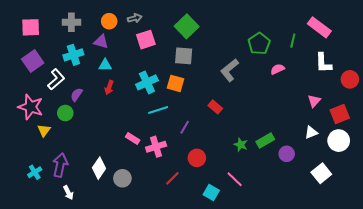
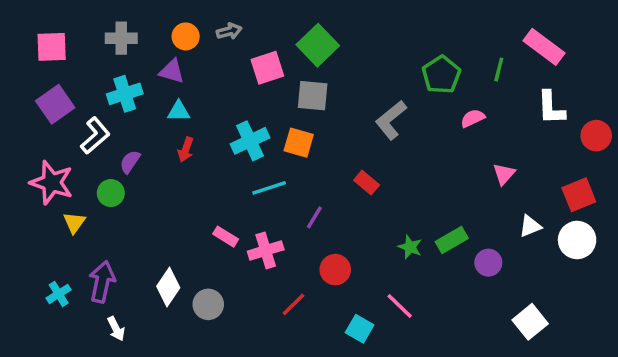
pink square: (146, 40) -> (267, 68), moved
pink triangle: (314, 101) -> (504, 174), moved
white square: (321, 173) -> (530, 322), moved

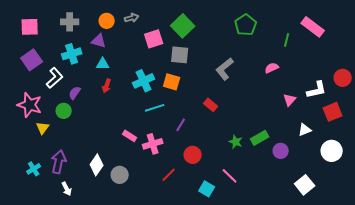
green pentagon: (441, 75) -> (246, 25), moved
white L-shape: (551, 108) -> (317, 90), moved, turned -100
white circle: (577, 240) -> (332, 151), moved

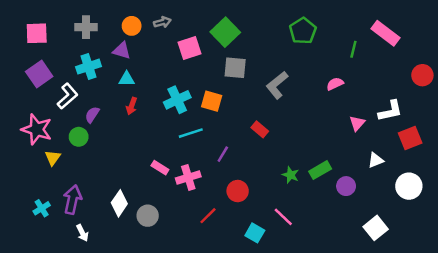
gray square: (180, 55) -> (235, 68), moved
red circle: (343, 78) -> (422, 75), moved

